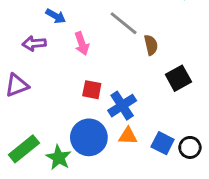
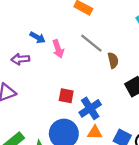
pink arrow: (82, 43) -> (58, 49), moved

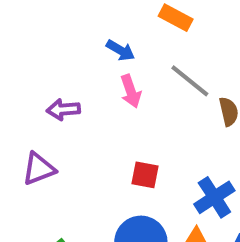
blue arrow: (38, 37) -> (120, 50), moved
blue cross: (90, 108) -> (214, 197), moved

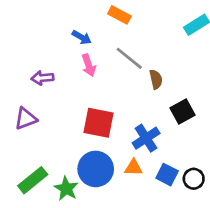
red square: (145, 175) -> (98, 123), size x1.6

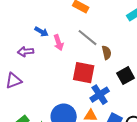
blue arrow: (82, 37) -> (42, 32), moved
red square: (98, 123) -> (84, 73), moved

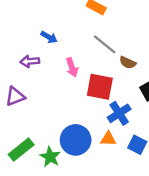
pink arrow: (59, 43) -> (72, 67), moved
brown semicircle: (107, 53) -> (128, 63), turned 128

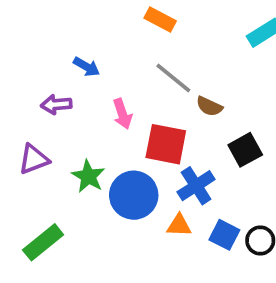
blue circle: (76, 140) -> (134, 195), moved
green star: (50, 157) -> (88, 176), moved

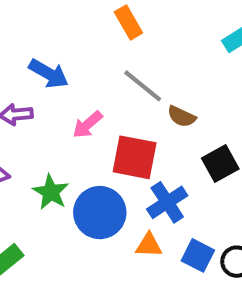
orange rectangle: (160, 19) -> (128, 22), turned 32
blue arrow: (86, 67) -> (49, 74), size x1.4
pink arrow: (122, 114) -> (88, 125), turned 68

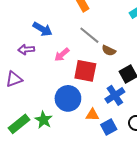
green star: (51, 192) -> (44, 120), moved
blue cross: (167, 202) -> (115, 95), moved
blue square: (198, 255) -> (109, 127), moved, turned 35

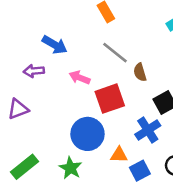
brown semicircle: (109, 51) -> (140, 72), turned 48
pink arrow: (62, 55) -> (80, 78), turned 63
red square: (85, 71) -> (110, 99), turned -30
green star: (44, 120) -> (70, 168), moved

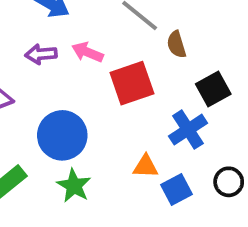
purple arrow: (34, 71) -> (41, 54), moved
blue circle: (87, 134) -> (62, 135), moved

